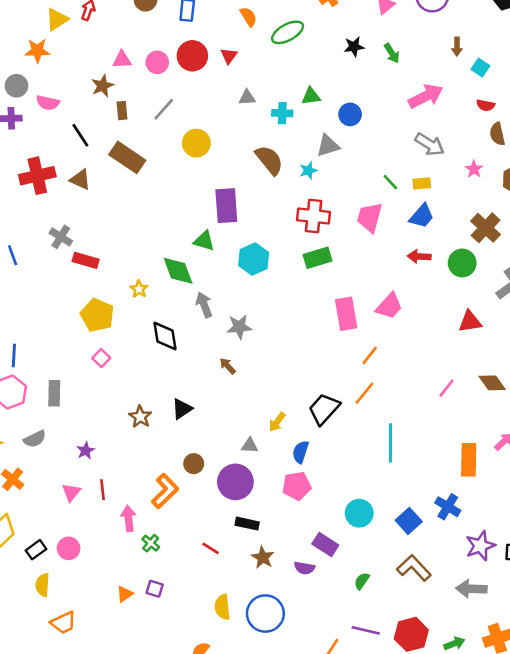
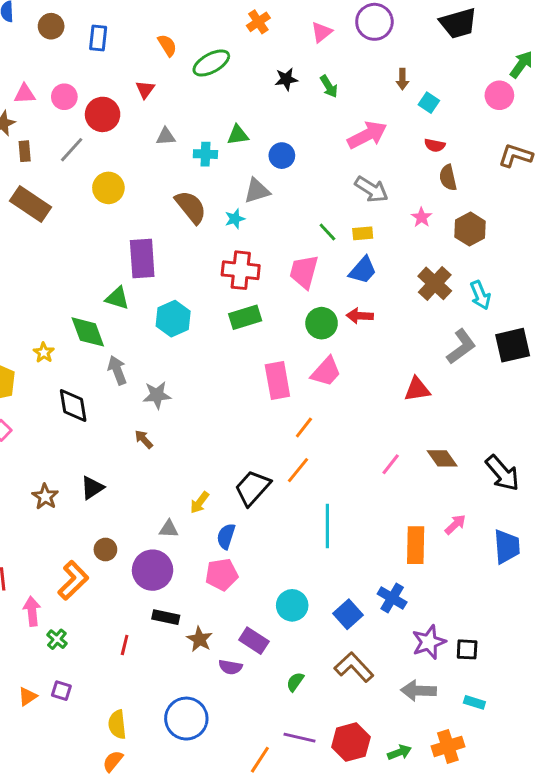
red circle: (192, 56) -> (103, 114), moved
green circle: (462, 263) -> (322, 323), moved
red line: (211, 548) -> (125, 645), turned 72
brown star: (263, 557) -> (200, 639), moved
yellow semicircle: (222, 607) -> (117, 724), moved

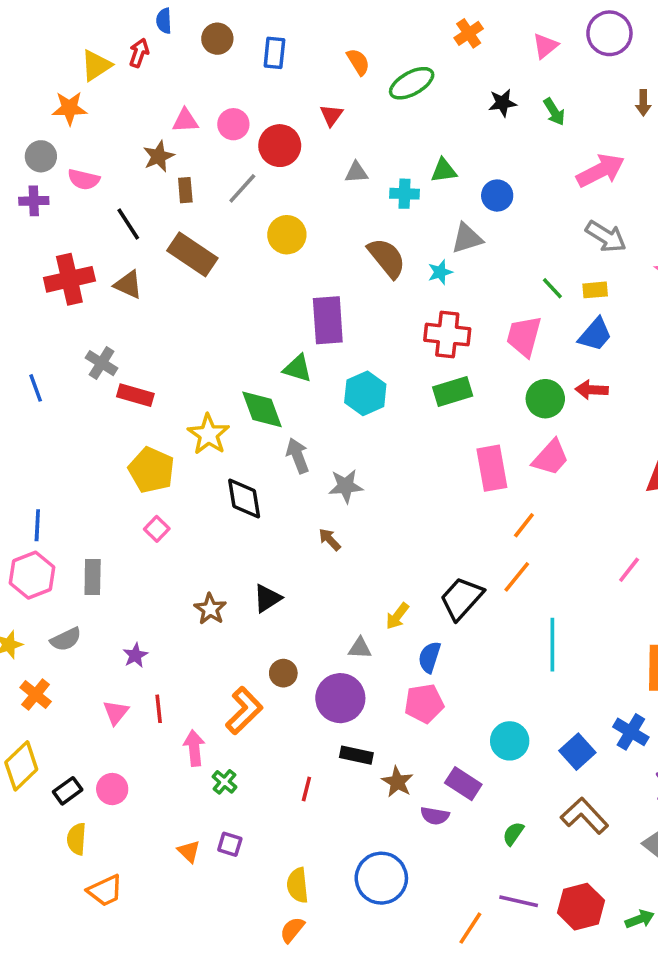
yellow star: (44, 353) -> (208, 434), size x1.6
orange triangle: (28, 696) -> (189, 851), turned -42

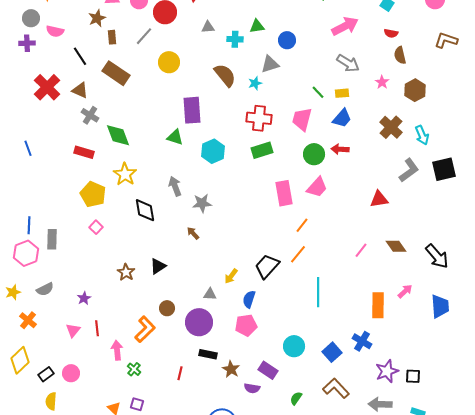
red cross: (69, 279) -> (47, 87), turned -32
gray cross: (102, 363) -> (90, 115), moved
green diamond: (262, 409) -> (118, 135), moved
gray rectangle: (93, 577) -> (52, 239), moved

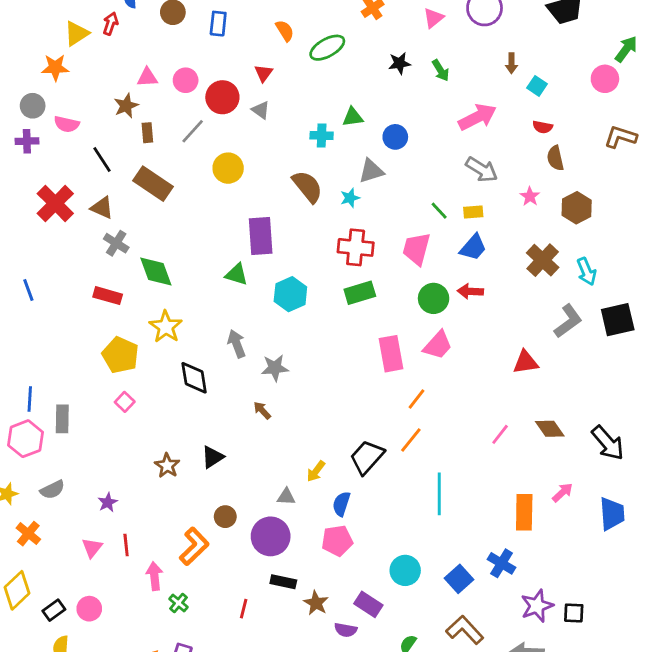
gray triangle: (208, 27) -> (261, 110), moved, turned 40

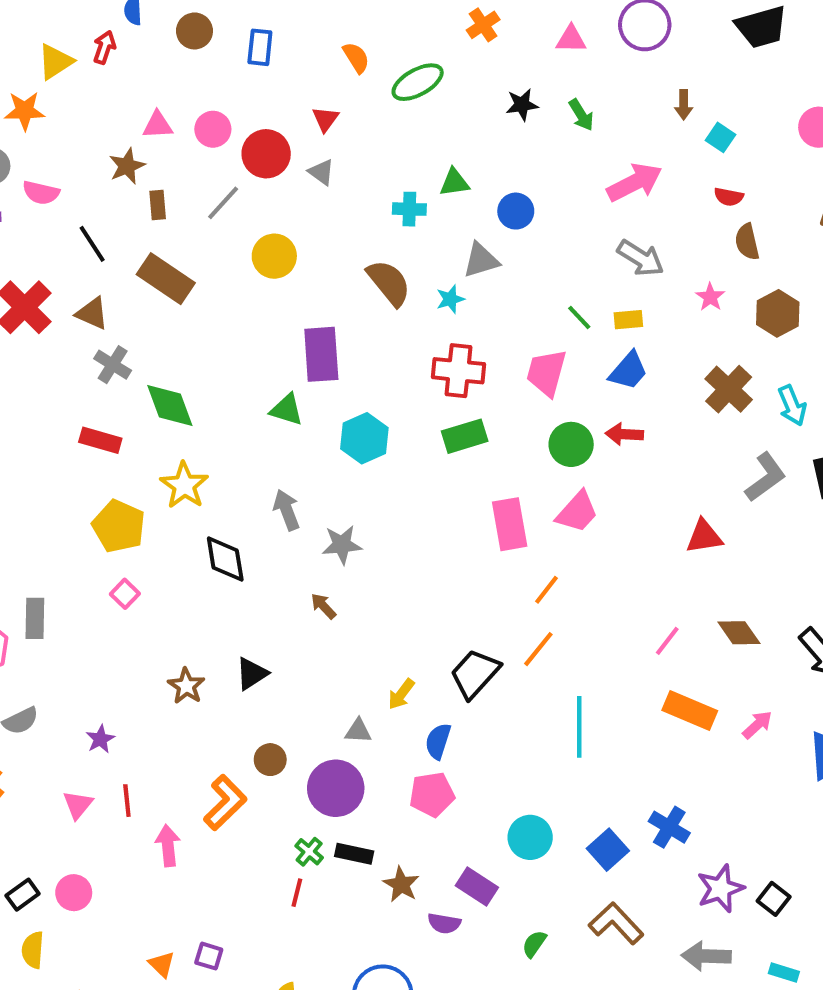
pink triangle: (434, 18) -> (571, 39), turned 40
orange rectangle: (524, 512) -> (690, 710), moved, turned -68
green cross: (179, 603) -> (309, 852), moved
black square: (574, 613) -> (774, 899), turned 35

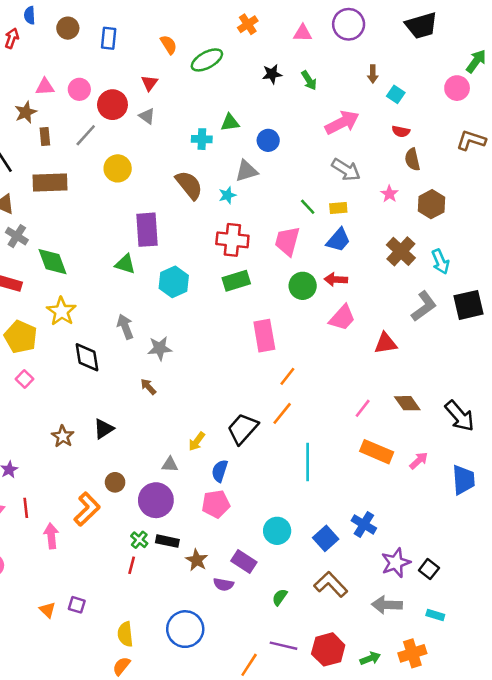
brown rectangle: (166, 279) -> (50, 182), turned -36
pink trapezoid: (577, 512) -> (342, 318), moved

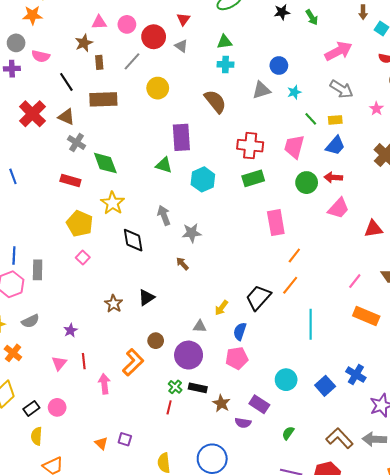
green triangle: (230, 122) -> (224, 42), moved
cyan star: (227, 195) -> (294, 92), moved
brown L-shape: (331, 584) -> (339, 438), moved

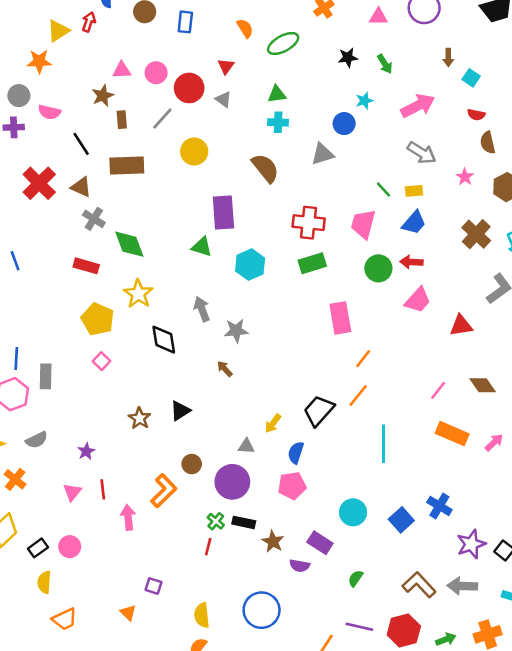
cyan star: (294, 92) -> (364, 101), moved
orange triangle: (101, 443) -> (128, 613), moved

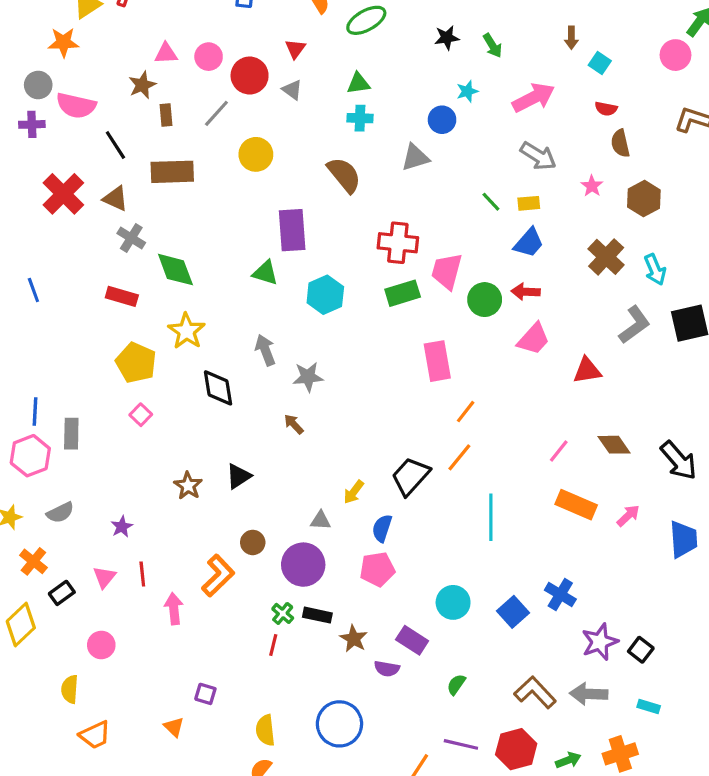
pink semicircle: (49, 112) -> (76, 106), size x1.4
pink trapezoid: (363, 224) -> (447, 271), moved
black rectangle: (38, 548) -> (62, 593), moved

